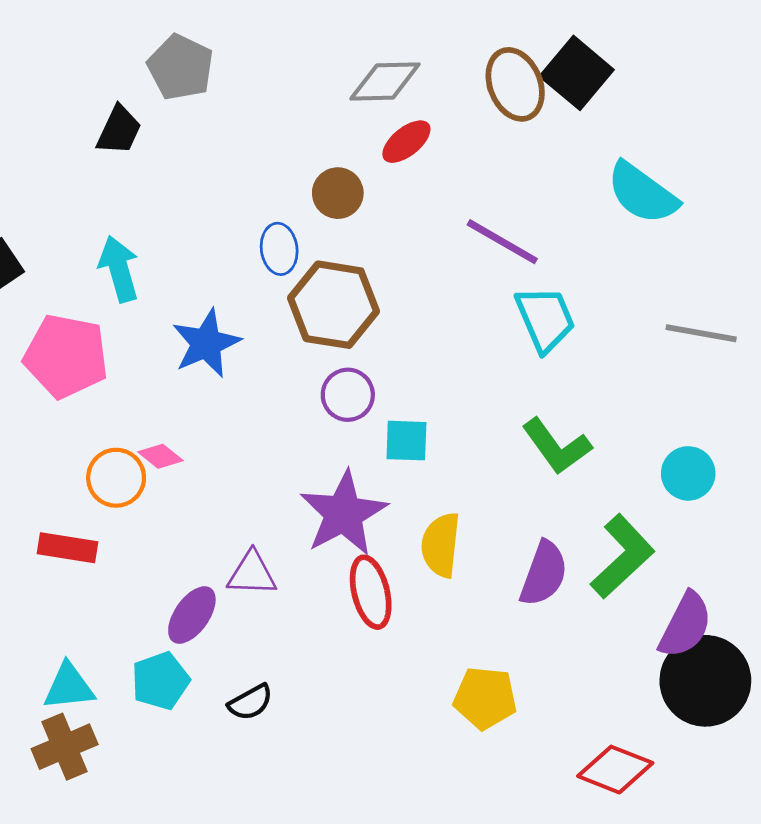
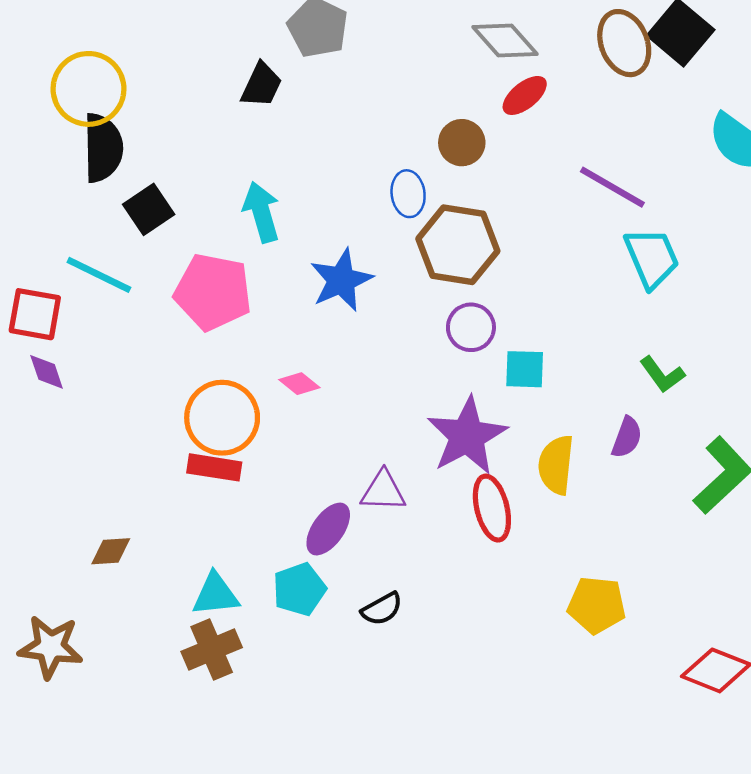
gray diamond: (385, 82) -> (505, 40), turned 50
green L-shape: (557, 446) -> (662, 374), size x0.7
orange circle: (116, 478) -> (222, 418), moved, size x1.4
purple semicircle: (544, 574) -> (627, 437), moved, size x0.7

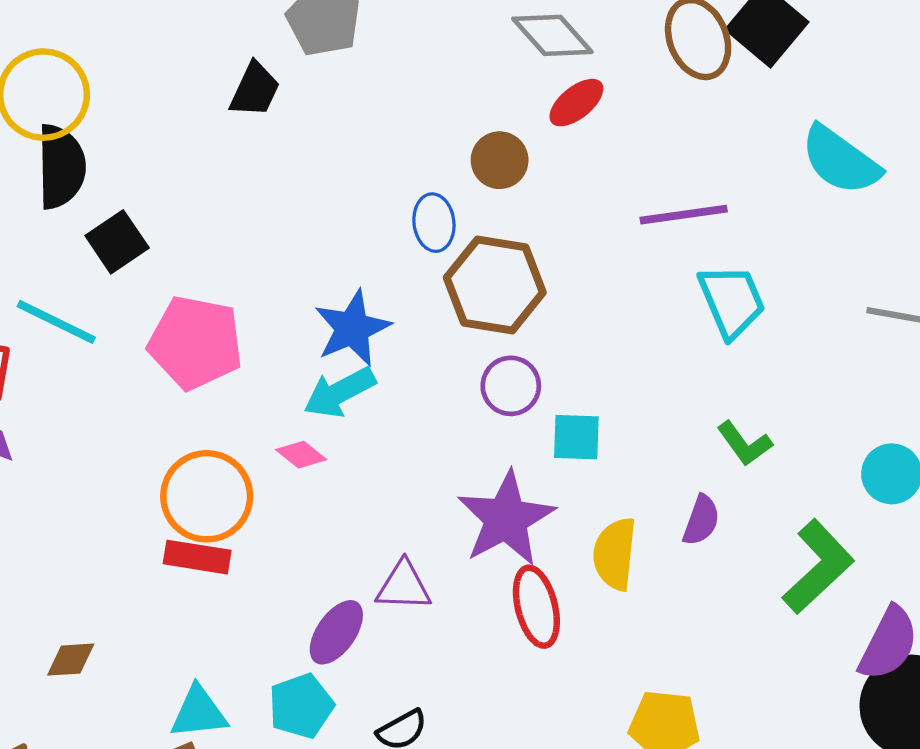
purple line: (612, 187) -> (684, 215), turned -38
cyan arrow: (261, 212) -> (340, 392), moved, turned -102

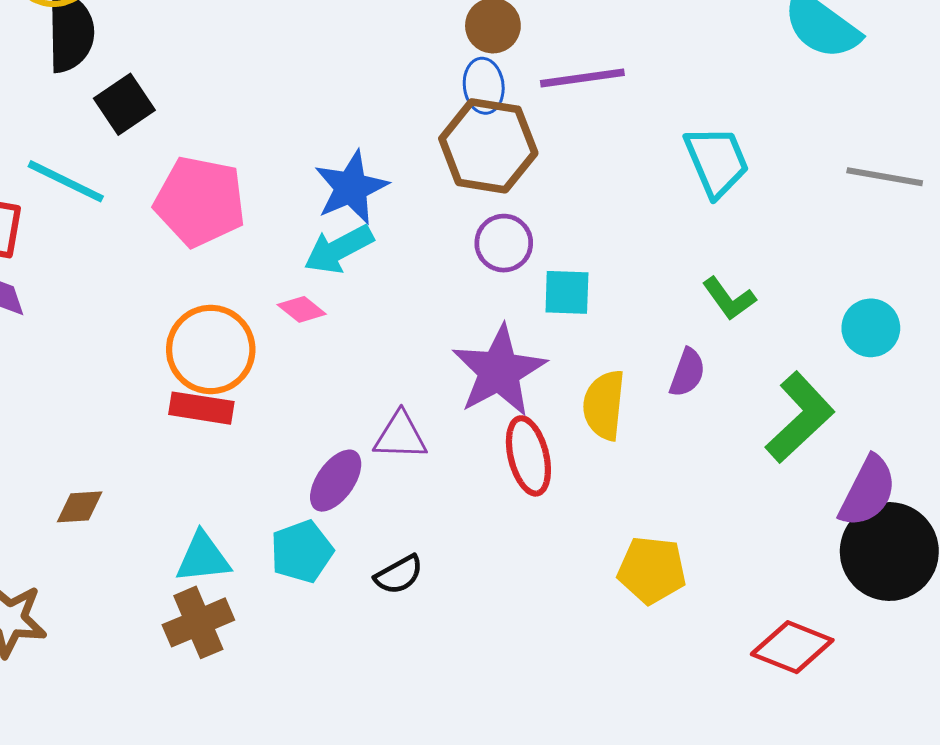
purple line: (684, 215) -> (582, 78), moved
blue ellipse: (434, 223) -> (484, 86), moved

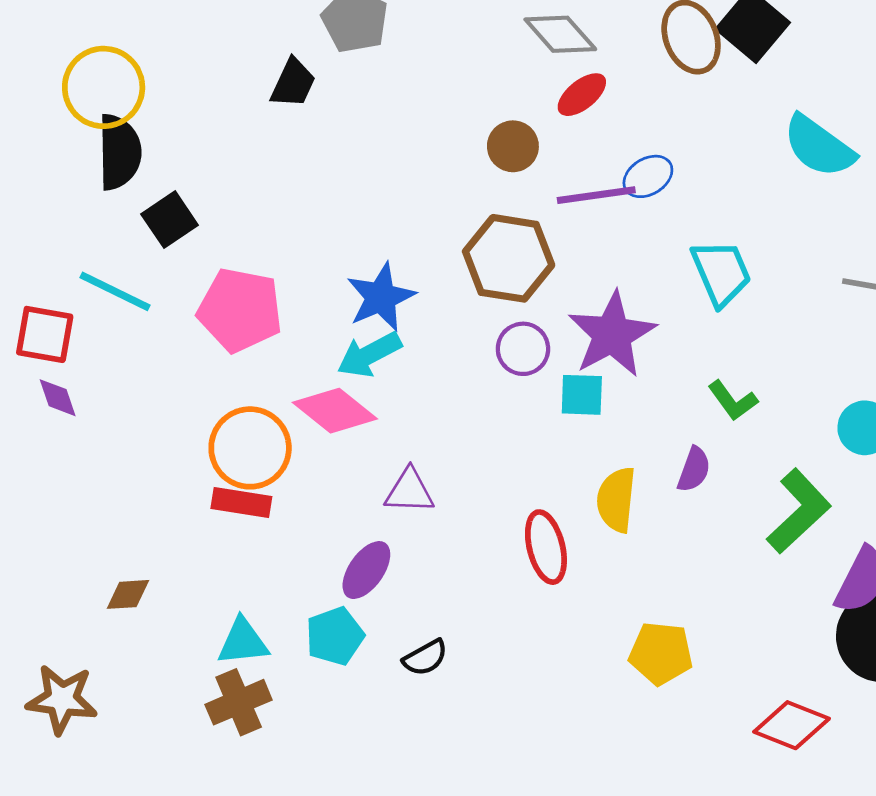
blue ellipse: (484, 86) -> (648, 176), moved, turned 66
pink diamond: (302, 309) -> (335, 411), size x1.8
purple star: (499, 371) -> (612, 334), moved
purple triangle: (400, 436) -> (409, 491), moved

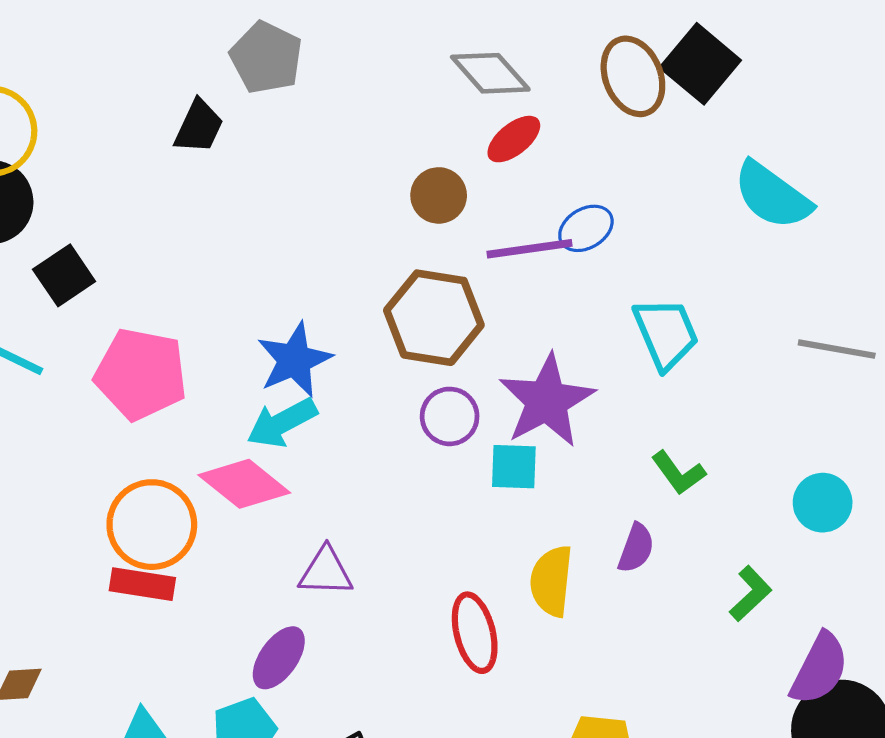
green L-shape: (799, 511) -> (750, 594), size x0.6

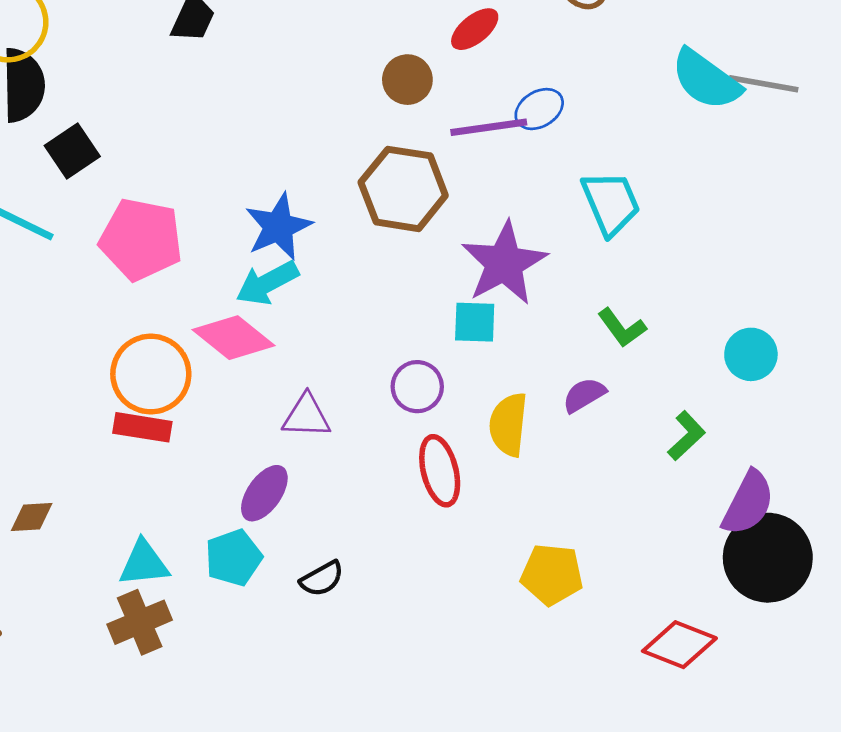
gray line: (837, 349) -> (764, 84), moved
purple circle: (450, 416) -> (417, 387), moved
purple semicircle: (636, 548) -> (584, 395), turned -141

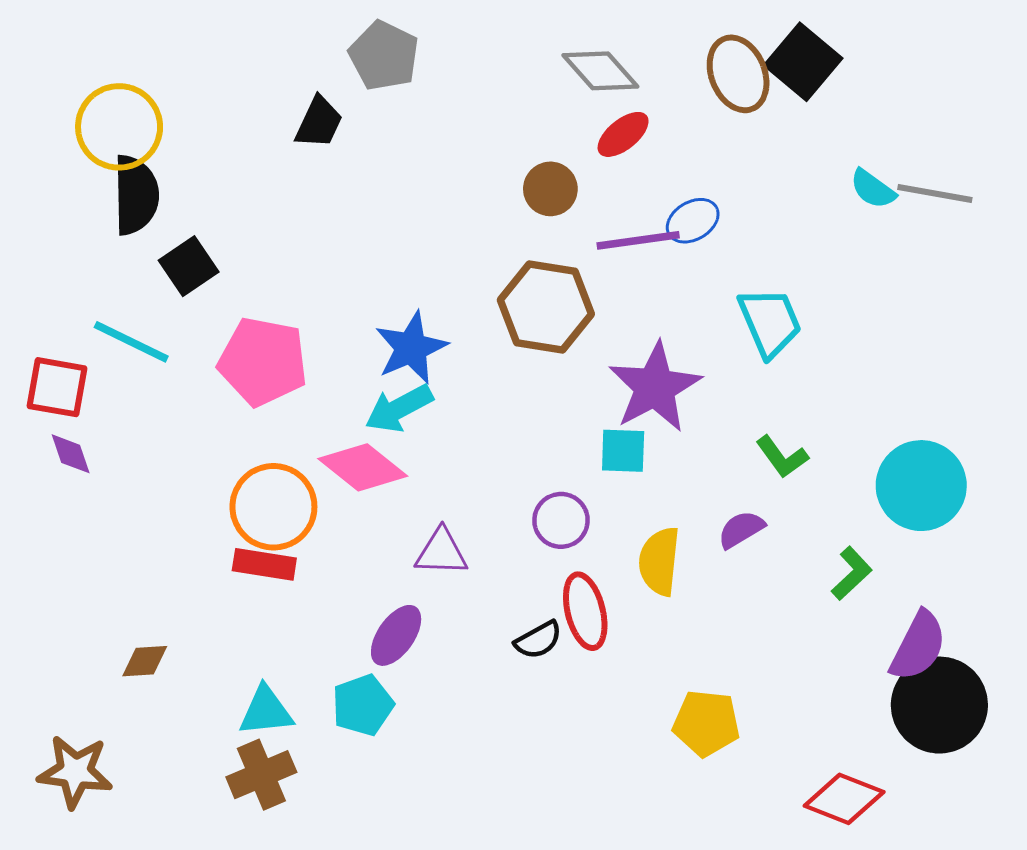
cyan semicircle: (706, 80) -> (873, 189), size x0.6
cyan circle: (751, 354) -> (921, 486), size x1.6
black semicircle: (322, 579) -> (538, 640), moved

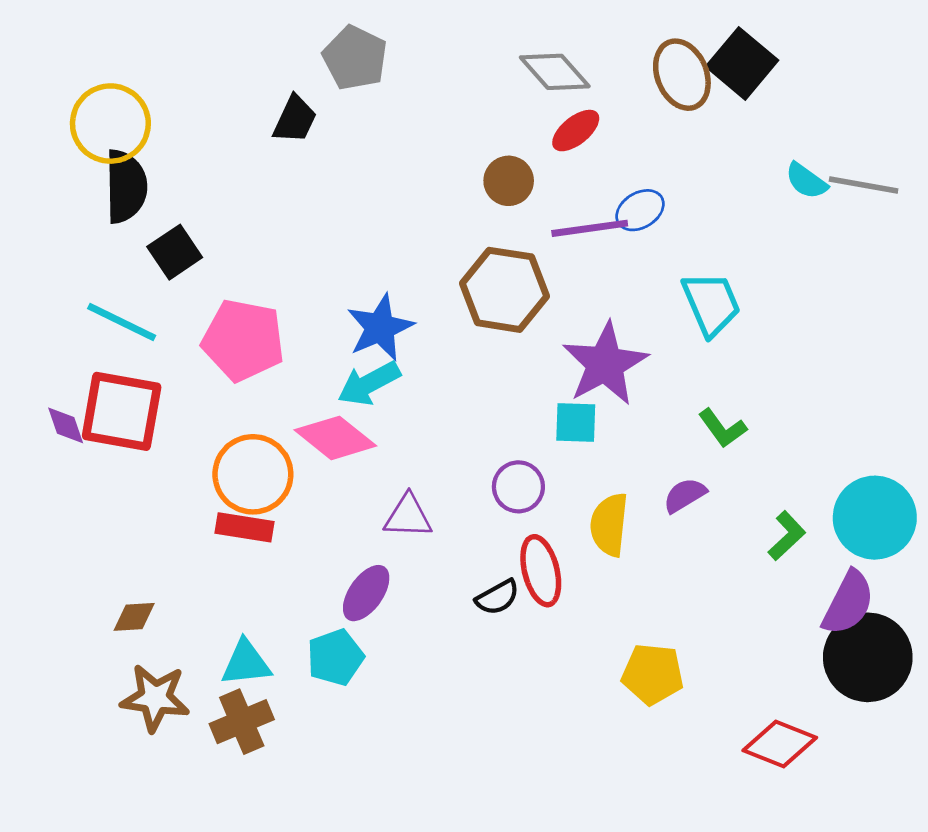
red square: (57, 387) -> (122, 411), moved, size x1.4
cyan circle: (921, 486) -> (875, 518), moved
brown star: (75, 772) -> (155, 698), moved

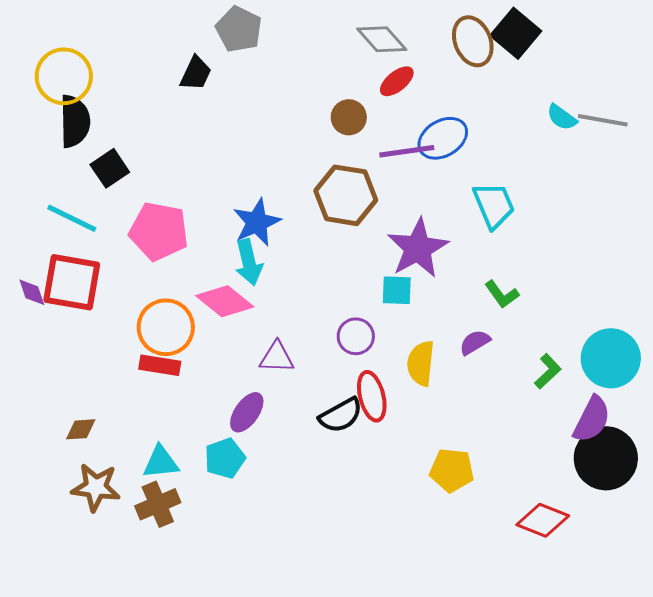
blue ellipse: (640, 210) -> (443, 138), size x1.4
cyan arrow: (369, 383) -> (249, 262), turned -75
black semicircle: (497, 597) -> (341, 415), size x1.4

